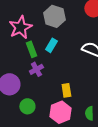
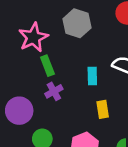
cyan rectangle: (51, 45) -> (92, 76), moved, turned -32
yellow rectangle: (66, 90) -> (103, 109), moved

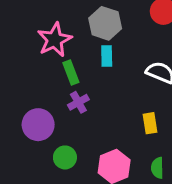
cyan rectangle: (92, 76) -> (107, 56), moved
yellow rectangle: (103, 109) -> (150, 123), moved

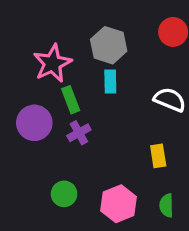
purple circle: (38, 125) -> (34, 123), moved

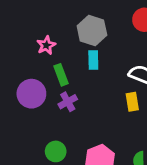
pink star: (52, 63) -> (46, 45), size x0.6
yellow rectangle: (158, 156) -> (132, 102), moved

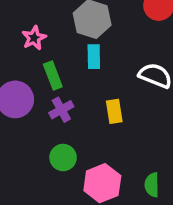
yellow rectangle: (132, 102) -> (114, 111), moved
green circle: (56, 151) -> (63, 158), moved

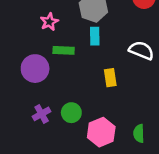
green rectangle: (53, 75) -> (64, 50), turned -66
purple cross: (61, 110) -> (42, 114), moved

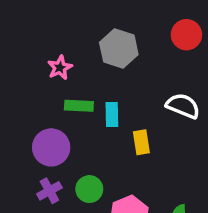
cyan rectangle: (95, 36) -> (112, 114), moved
purple circle: (35, 69) -> (51, 147), moved

